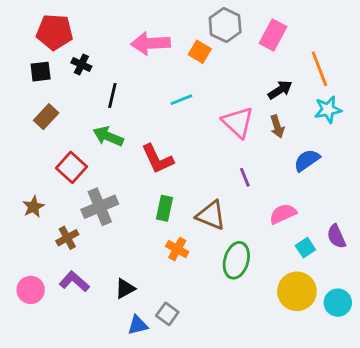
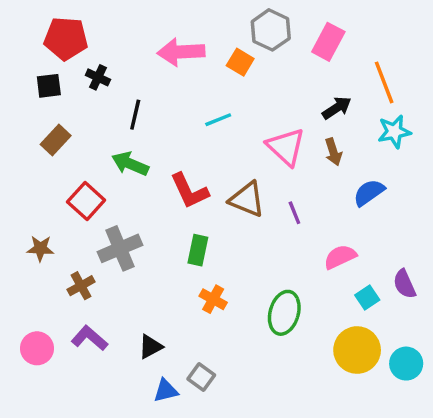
brown star: (33, 207) -> (40, 248), turned 30
brown triangle: (211, 215) -> (247, 199), moved

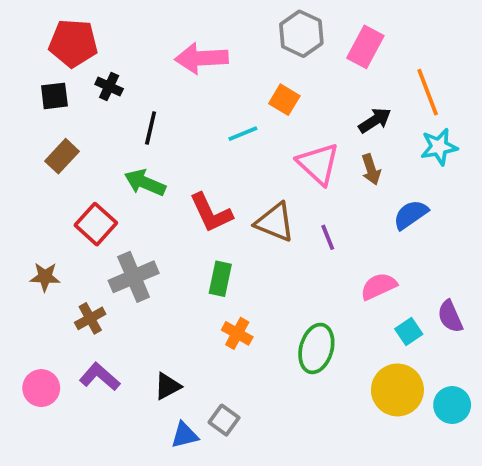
orange square: (240, 62) -> (284, 100), moved

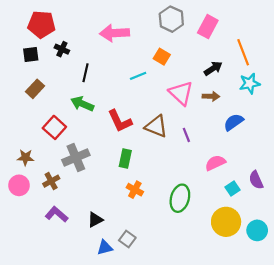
brown arrow: (371, 169) -> (211, 96), turned -70
pink circle: (41, 388) -> (19, 185), moved

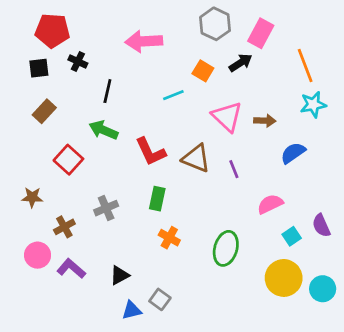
black arrow: (213, 68) -> (241, 63), moved
gray cross: (76, 157) -> (106, 208), moved, size x0.7
pink circle: (19, 185) -> (38, 255), moved

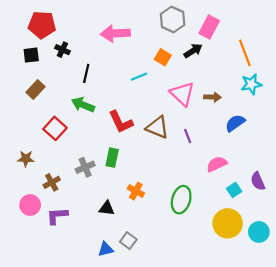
green rectangle: (157, 199) -> (112, 158), moved
purple L-shape: (71, 269) -> (57, 216), turned -45
black triangle: (120, 275) -> (107, 208), moved, turned 35

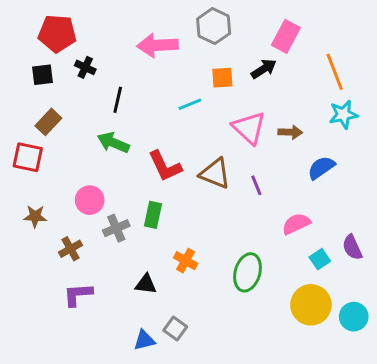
gray hexagon: (173, 19) -> (214, 26), moved
orange square: (163, 57) -> (222, 78), turned -35
red square: (55, 128) -> (28, 157), moved, turned -30
pink circle: (30, 205) -> (90, 200), moved

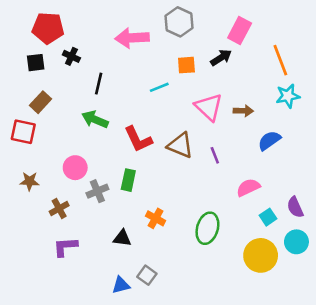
cyan circle: (354, 317) -> (296, 242), moved

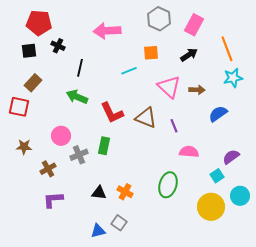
gray hexagon: (179, 22) -> (159, 19), moved
black arrow: (221, 58) -> (189, 55), moved
pink semicircle: (248, 187) -> (189, 152), moved, turned 30
purple semicircle: (295, 207) -> (231, 157), moved, turned 78
orange cross: (156, 218) -> (125, 192), moved

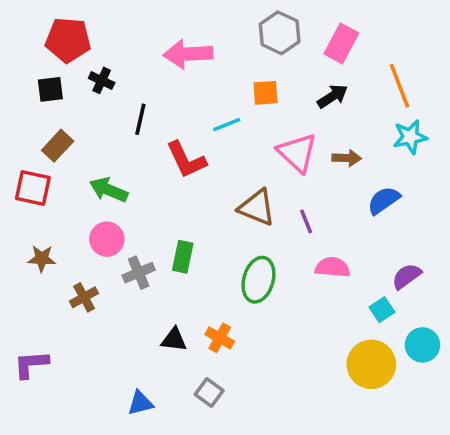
green arrow: (77, 97) -> (109, 190), moved
red L-shape: (112, 113) -> (186, 160), moved
green ellipse: (168, 185) -> (258, 280), moved
purple L-shape: (53, 200) -> (31, 364), moved
blue triangle: (98, 231) -> (140, 403), moved

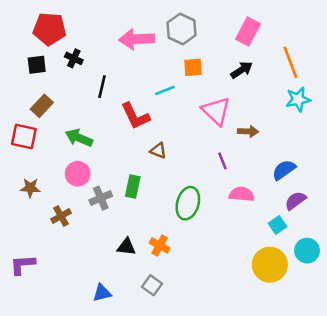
gray hexagon: (280, 33) -> (181, 29), moved
brown arrow: (347, 158) -> (248, 131), moved
blue semicircle: (384, 200) -> (284, 170), moved
brown triangle: (257, 207) -> (158, 151), moved, size x0.6

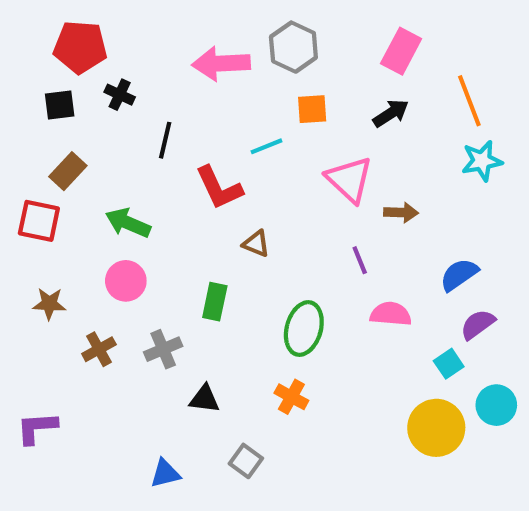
gray cross: (101, 198) -> (163, 349), moved
orange cross: (160, 245) -> (291, 397), moved

